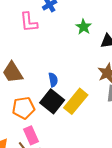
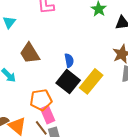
orange pentagon: (24, 108) -> (41, 100), moved

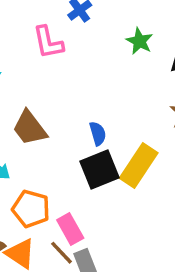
black square: (68, 82) -> (100, 170), turned 35
orange pentagon: (41, 100) -> (31, 209), moved, turned 30

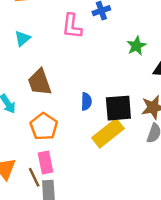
black square: (100, 170) -> (118, 108), moved
orange pentagon: (31, 209) -> (44, 126), moved

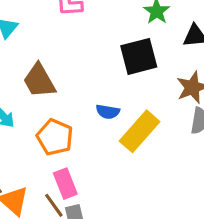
blue semicircle: (86, 101) -> (108, 112), moved, turned 108
black square: (118, 108) -> (139, 56), moved

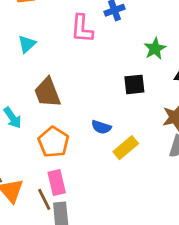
black square: (139, 56) -> (134, 84), size x0.7
yellow rectangle: (140, 131) -> (126, 148), size x0.7

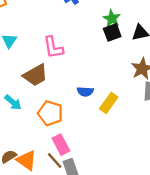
pink L-shape: (82, 29) -> (53, 47), moved
black square: (134, 84) -> (112, 32), moved
brown trapezoid: (47, 93) -> (35, 75), turned -84

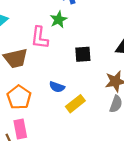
green star: (112, 18) -> (59, 20), moved
black square: (112, 32) -> (83, 54), moved

